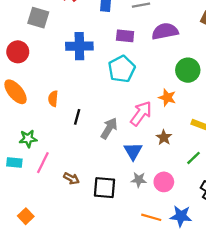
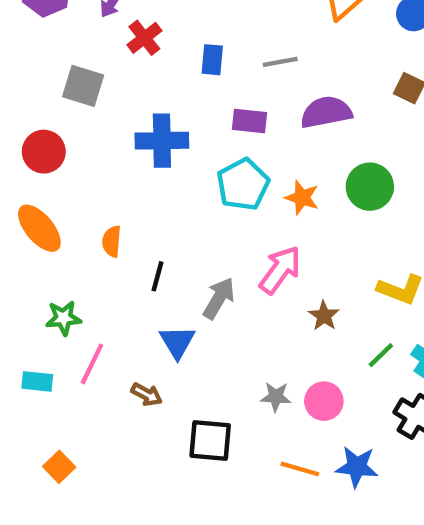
orange star: (167, 97) -> (302, 198), moved
blue triangle: (133, 151) -> (177, 342), moved
cyan rectangle: (14, 163) -> (37, 381), moved
black square: (104, 188) -> (210, 440), moved

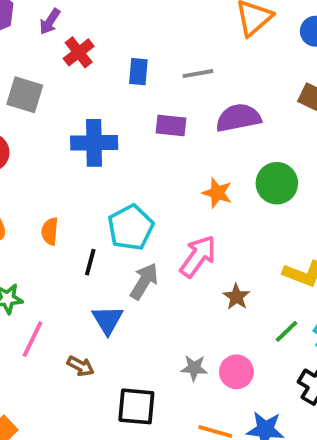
cyan pentagon: (243, 184) -> (131, 227), moved

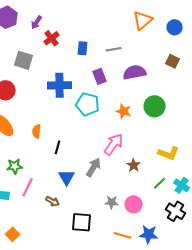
purple rectangle: (171, 125) -> (100, 76), turned 63
cyan pentagon: (131, 227) -> (88, 104), moved, turned -30
gray arrow: (144, 281) -> (94, 167), moved

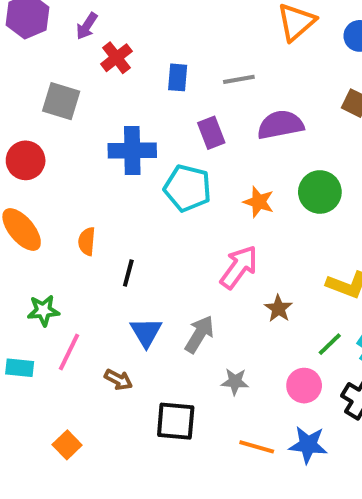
gray arrow: (94, 167) -> (199, 334), moved
pink circle: (134, 204) -> (304, 386), moved
orange square: (13, 234) -> (67, 445), moved

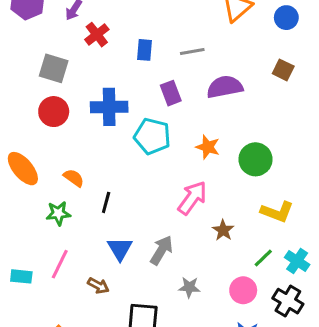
red circle: (26, 160) -> (54, 112), moved
green circle: (320, 192) -> (256, 159), moved
orange semicircle: (87, 241) -> (74, 178), turned 120
green star: (43, 311) -> (58, 213), moved

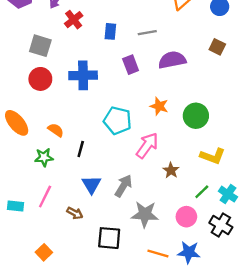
cyan pentagon: (152, 136) -> (118, 120), moved
gray star: (189, 287) -> (145, 214), size x1.6

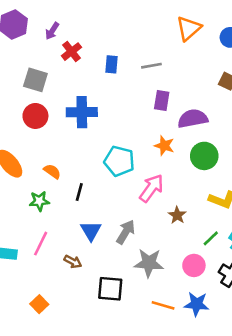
purple semicircle: (172, 60) -> (193, 119), moved
purple rectangle: (131, 65) -> (162, 101), moved, turned 30

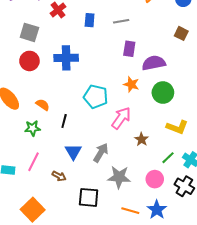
orange square: (39, 304) -> (33, 210), size x1.6
blue star: (197, 304) -> (157, 210), turned 30

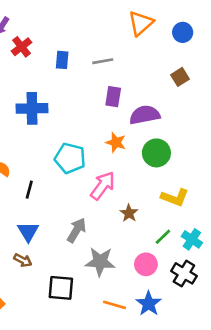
brown square: (181, 33) -> (180, 77), turned 32
blue triangle: (73, 152) -> (28, 232), moved

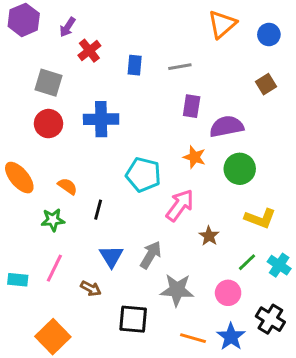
blue triangle: (28, 232) -> (111, 256), moved
black cross: (184, 273) -> (270, 319), moved

